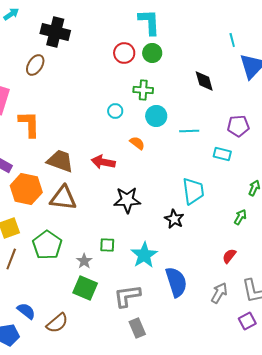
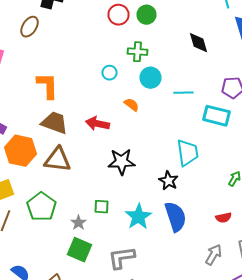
orange L-shape: (29, 124) -> (48, 86), moved
cyan rectangle: (222, 154) -> (216, 116), size x1.5
red semicircle: (229, 256) -> (224, 218), turned -140
blue semicircle: (176, 282) -> (176, 217), moved

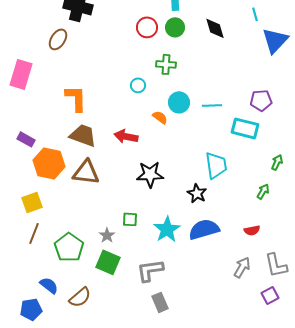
black diamond: (198, 43) -> (215, 28), moved
cyan circle: (150, 78) -> (179, 102), moved
green pentagon: (42, 207) -> (69, 247), moved
blue semicircle: (176, 217) -> (204, 229), turned -88

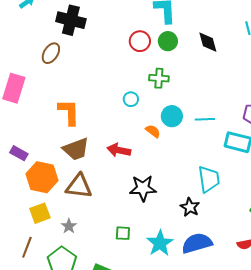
brown trapezoid: (83, 135) -> (76, 149), turned 140
yellow square: (32, 202) -> (40, 213), moved
gray star: (107, 235) -> (69, 226), moved

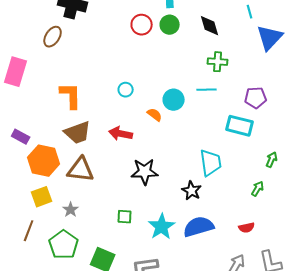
green cross: (159, 78) -> (218, 62), moved
cyan circle: (131, 99) -> (126, 90), moved
cyan line: (205, 119) -> (207, 90), moved

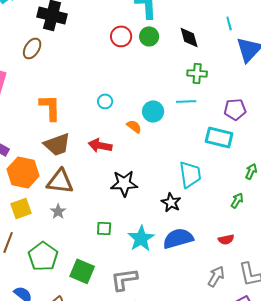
gray star: (71, 210) -> (58, 211), moved

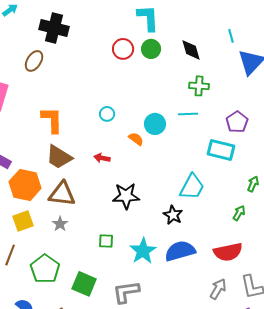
purple pentagon: (235, 109) -> (237, 122), turned -30
brown trapezoid: (57, 144) -> (59, 157), turned 52
red arrow: (100, 145) -> (102, 158), size x0.7
cyan trapezoid: (190, 174) -> (192, 187), turned 36
red semicircle: (226, 239) -> (228, 252), size x1.8

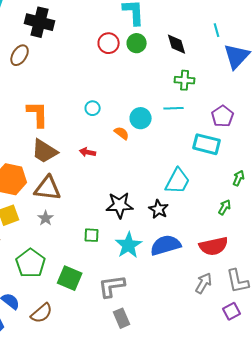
black star: (126, 196) -> (120, 205), moved

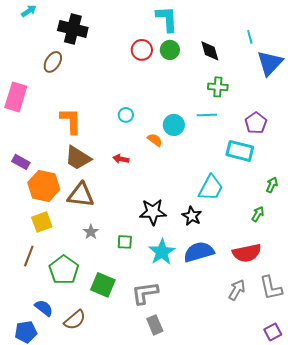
gray star: (46, 218) -> (91, 232), moved
purple square: (232, 311) -> (273, 332), moved

